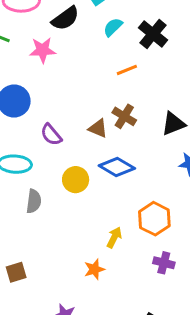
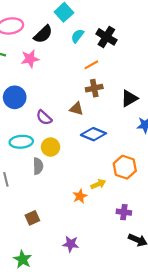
brown cross: (124, 116) -> (94, 88), moved, turned -35
yellow circle: (76, 180) -> (51, 147), moved
yellow arrow: (114, 237) -> (98, 184), turned 48
purple cross: (164, 263) -> (124, 212), moved
orange star: (94, 269) -> (80, 196), moved

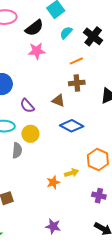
pink star: (30, 59) -> (37, 51), moved
purple cross: (124, 212) -> (99, 196), moved
purple star: (71, 244) -> (53, 226), moved

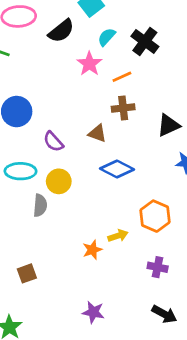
pink star: (37, 51) -> (89, 64), moved, turned -30

